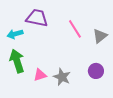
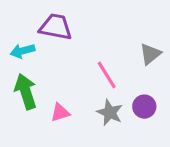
pink line: (75, 29) -> (107, 75), moved
gray star: (62, 77) -> (110, 113), moved

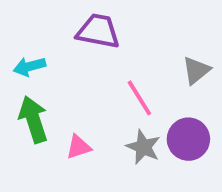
purple trapezoid: (56, 27) -> (98, 31), moved
purple circle: (144, 107) -> (188, 139), size x1.4

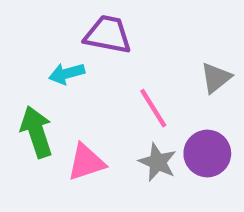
cyan arrow: (29, 66) -> (67, 74), moved
pink triangle: (79, 147) -> (86, 162), size x1.4

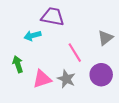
green arrow: (37, 132) -> (18, 64), size x0.7
gray star: (158, 162) -> (66, 79), moved

